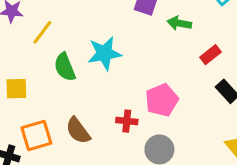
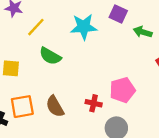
cyan star: (104, 53) -> (84, 27), moved
green semicircle: (65, 67) -> (50, 56), turned -45

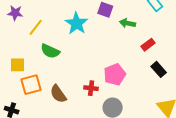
cyan star: (84, 27) -> (76, 23), turned -30
orange square: (22, 107) -> (31, 85), moved

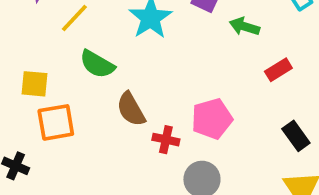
black rectangle: (159, 69) -> (296, 136), moved
brown semicircle: (58, 94) -> (131, 109), moved

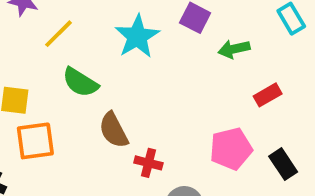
green arrow: (244, 27) -> (234, 49), turned -32
pink pentagon: (212, 119) -> (231, 149), moved

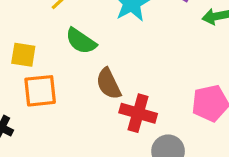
red cross: (148, 163) -> (138, 113), size x1.5

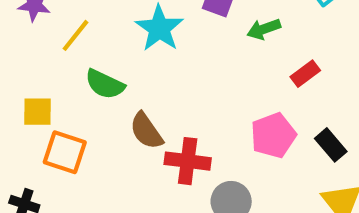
orange square: (40, 91) -> (65, 152), turned 33

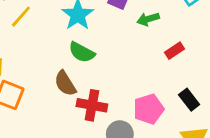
green semicircle: (105, 84) -> (82, 52), moved
pink pentagon: (273, 135) -> (149, 109), moved

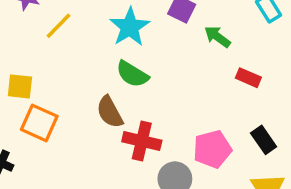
green arrow: (148, 19) -> (217, 37), turned 50
red rectangle: (174, 51) -> (248, 78), turned 54

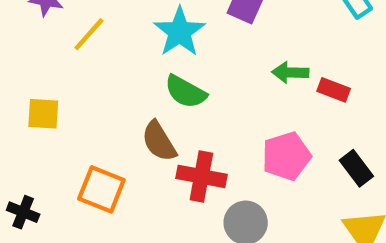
green arrow: (217, 37) -> (290, 72), moved, turned -32
orange square: (39, 123) -> (101, 189), moved
pink pentagon: (212, 149) -> (286, 156), moved

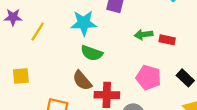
cyan star: (180, 32) -> (84, 23), turned -30
pink pentagon: (286, 156) -> (148, 78), turned -30

